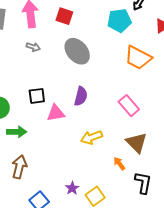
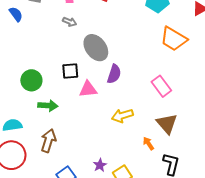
gray ellipse: (77, 51) -> (96, 48), moved

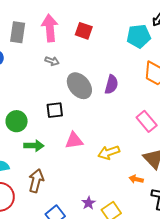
purple semicircle: (114, 74) -> (111, 85), moved
pink triangle: (88, 89) -> (74, 141), moved
orange arrow: (148, 143) -> (136, 179), turned -40

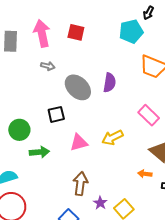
yellow arrow: (109, 152) -> (112, 138), moved
brown arrow: (36, 181) -> (80, 184), moved

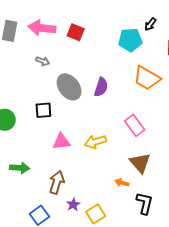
pink arrow: (42, 33) -> (42, 28), turned -80
green arrow: (39, 152) -> (20, 168), moved

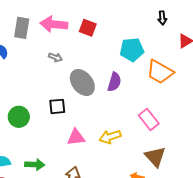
black arrow: (150, 24) -> (162, 18), turned -40
cyan pentagon: (130, 40) -> (132, 50), moved

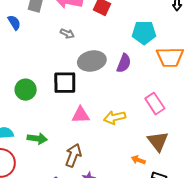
orange trapezoid: (160, 72) -> (170, 57), turned -36
gray ellipse: (82, 83) -> (92, 61), turned -68
black square: (57, 106) -> (65, 83), size x1.4

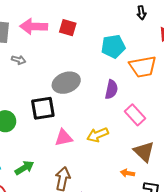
gray arrow: (67, 34) -> (19, 60), moved
purple semicircle: (124, 63) -> (111, 89), moved
green arrow: (37, 139) -> (24, 168), turned -30

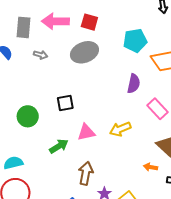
gray ellipse: (66, 83) -> (84, 52), moved
black square: (43, 108) -> (65, 103), size x0.7
green arrow: (24, 168) -> (59, 146), moved

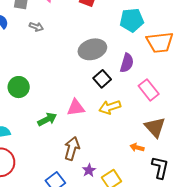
gray ellipse: (84, 52) -> (92, 49), moved
black square: (65, 103) -> (102, 79), moved, turned -36

